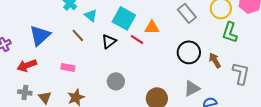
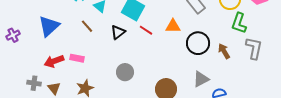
orange triangle: (152, 27) -> (173, 26), moved
red arrow: (27, 65) -> (54, 61), moved
gray L-shape: (241, 73) -> (254, 48), moved

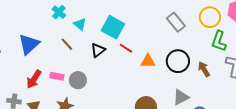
orange triangle: (173, 26) -> (148, 61), moved
red arrow: (54, 61) -> (34, 79), turned -36
gray circle: (125, 72) -> (78, 80), moved

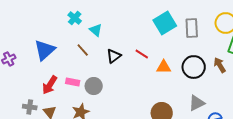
gray rectangle: (176, 22) -> (192, 28), turned 36
cyan square: (113, 27) -> (165, 23), moved, turned 30
brown arrow: (204, 69) -> (220, 65), moved

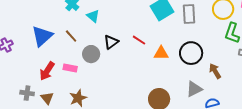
brown line: (83, 50) -> (71, 36), moved
brown arrow: (220, 65) -> (215, 71), moved
gray circle: (94, 86) -> (91, 54), moved

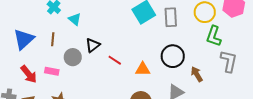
brown line: (71, 36) -> (53, 39), turned 48
red line: (139, 40) -> (115, 60), moved
orange triangle: (161, 53) -> (143, 69), moved
red arrow: (47, 71) -> (29, 74), turned -72

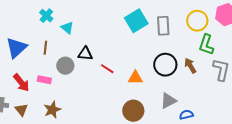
black triangle: (93, 45) -> (85, 54), turned 42
brown arrow: (197, 74) -> (190, 66), moved

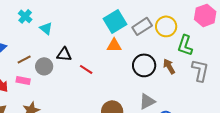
yellow circle: (197, 21) -> (166, 26), moved
gray rectangle: (163, 26) -> (142, 26), turned 60
brown line: (45, 48) -> (24, 59), moved, turned 56
orange triangle: (135, 78) -> (114, 45), moved

